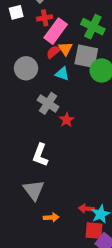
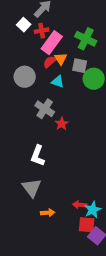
white square: (16, 12) -> (24, 25), moved, turned -32
gray square: (86, 56) -> (80, 66), size x0.7

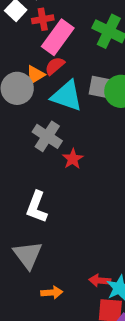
orange triangle: (61, 59) -> (35, 75), moved, turned 32
gray square: (80, 66) -> (100, 87), moved
cyan triangle: (58, 82) -> (67, 96), size x1.6

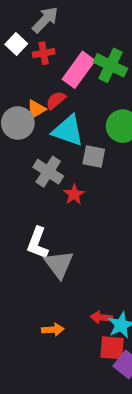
pink rectangle: (58, 37) -> (79, 70), moved
gray square: (100, 87) -> (94, 156), moved
gray triangle: (28, 255) -> (59, 264), moved

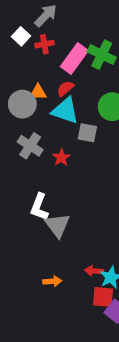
red semicircle: (56, 100) -> (65, 88), moved
orange triangle: (36, 109) -> (38, 92), turned 30
gray cross: (48, 172) -> (30, 146), moved
red star: (74, 194) -> (61, 158), moved

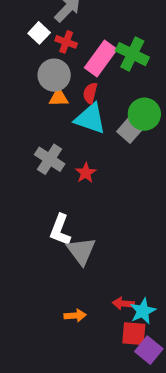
red cross: (44, 44) -> (66, 42), turned 30
red semicircle: (65, 88) -> (90, 93), turned -36
gray circle: (22, 104) -> (54, 75), moved
gray square: (87, 133) -> (129, 131), moved, turned 30

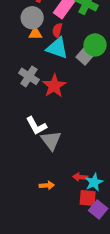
red star: (86, 173) -> (54, 86), size x1.6
white L-shape: (60, 230) -> (36, 126), turned -50

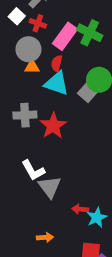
gray cross: (29, 76) -> (25, 115), turned -36
red arrow: (80, 177) -> (80, 209), moved
cyan star: (94, 182) -> (97, 217), moved

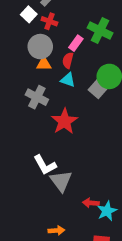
pink rectangle: (65, 36) -> (76, 43), moved, size x0.6
cyan triangle: (57, 83) -> (68, 80), size x0.6
gray cross: (25, 115) -> (37, 97), moved, turned 30

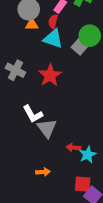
cyan triangle: (68, 80) -> (53, 39), size x1.5
gray cross: (37, 97) -> (15, 70), moved

